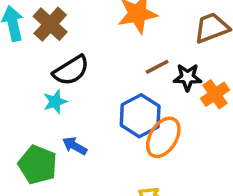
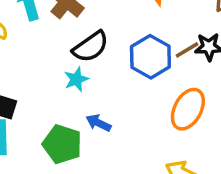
brown line: (157, 67) -> (187, 50), moved
blue hexagon: (140, 116) -> (150, 57), moved

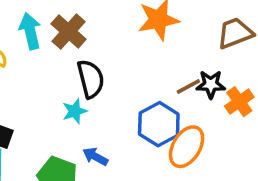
black semicircle: (91, 47) -> (91, 79), turned -72
blue hexagon: (150, 57) -> (159, 124), moved

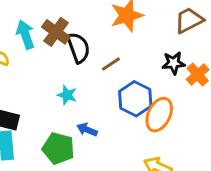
black semicircle: (91, 79) -> (78, 48), moved
brown line: (188, 86) -> (111, 64), moved
cyan star: (75, 111) -> (67, 95), turned -30

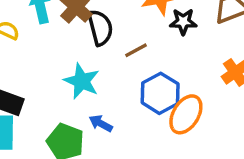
black star: (174, 63) -> (183, 22), moved
cyan star: (67, 95) -> (82, 81), size x1.5

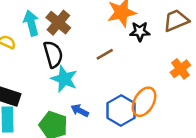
black semicircle: (100, 28) -> (53, 54), moved
blue hexagon: (160, 93) -> (121, 110), moved

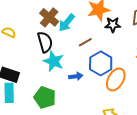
cyan arrow: (31, 23) -> (67, 23), moved, turned -126
blue hexagon: (121, 110) -> (101, 63), moved
blue arrow: (80, 111) -> (76, 76), moved, turned 144

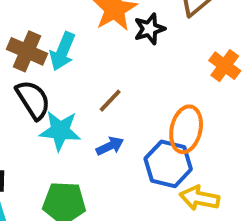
brown line: (85, 42) -> (110, 101), moved
blue hexagon: (101, 63) -> (168, 164), moved

